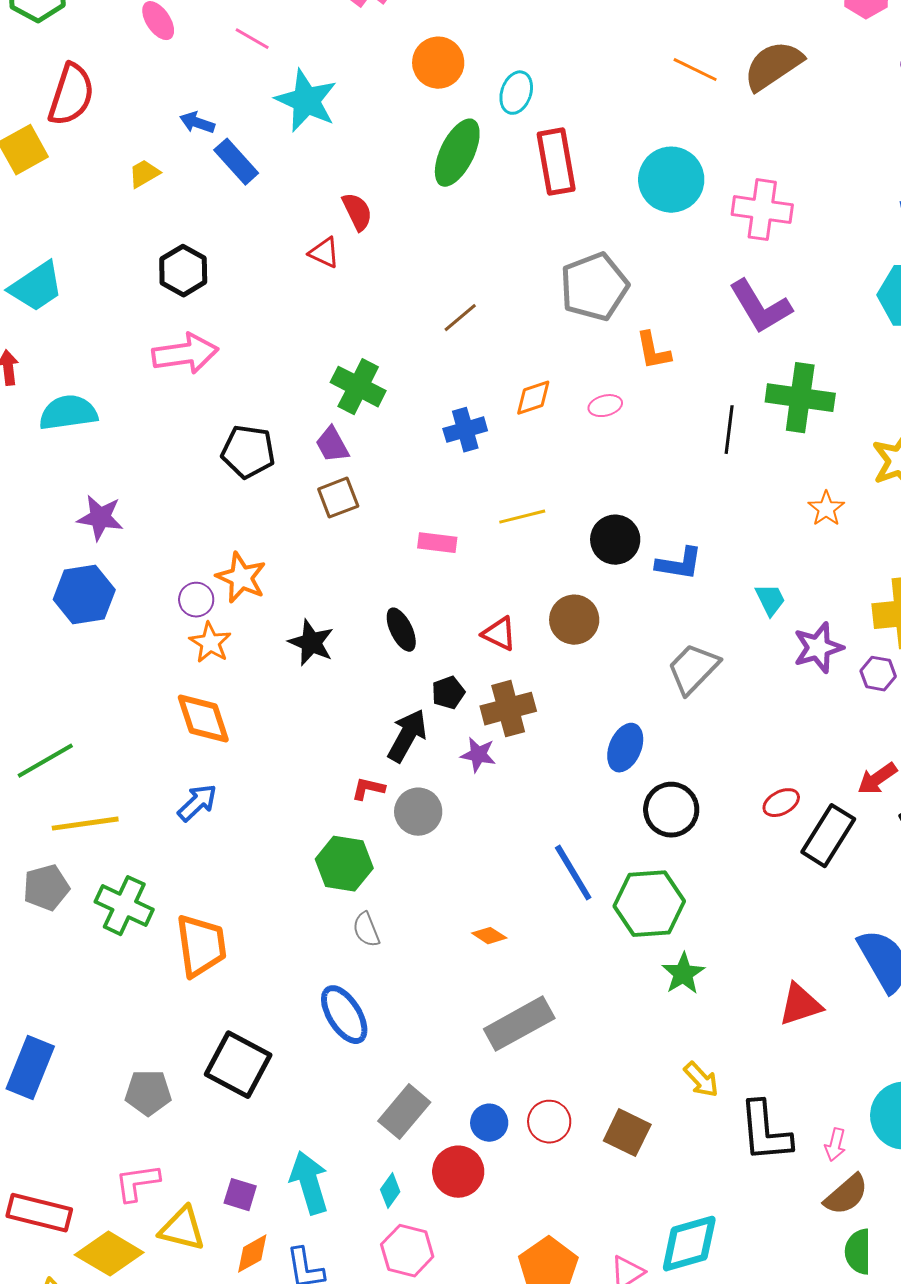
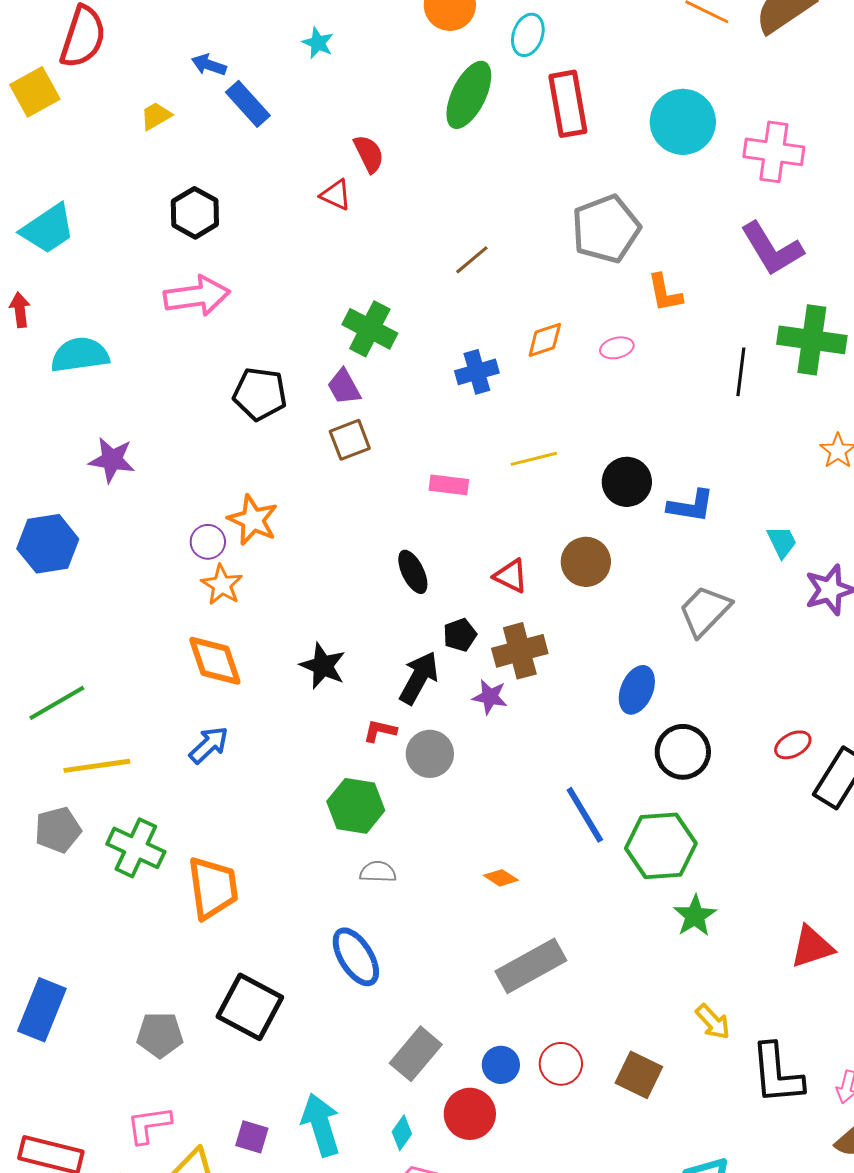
cyan star: (306, 101) -> (318, 43), size x0.5
blue hexagon: (84, 595) -> (48, 544), moved
black star: (311, 643) -> (323, 666), moved
gray semicircle: (366, 930) -> (378, 872), turned 114

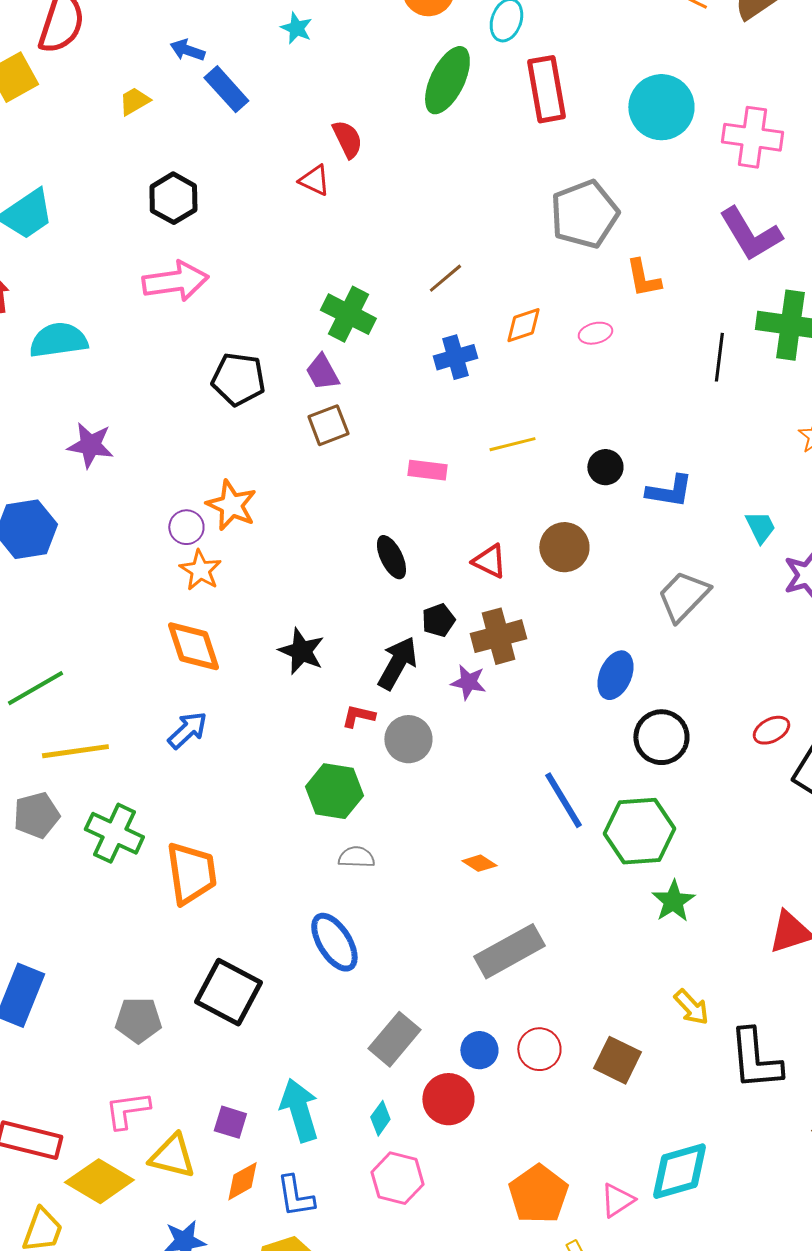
brown line: (472, 260) -> (445, 278), moved
black circle: (627, 482) -> (605, 467), size x0.7

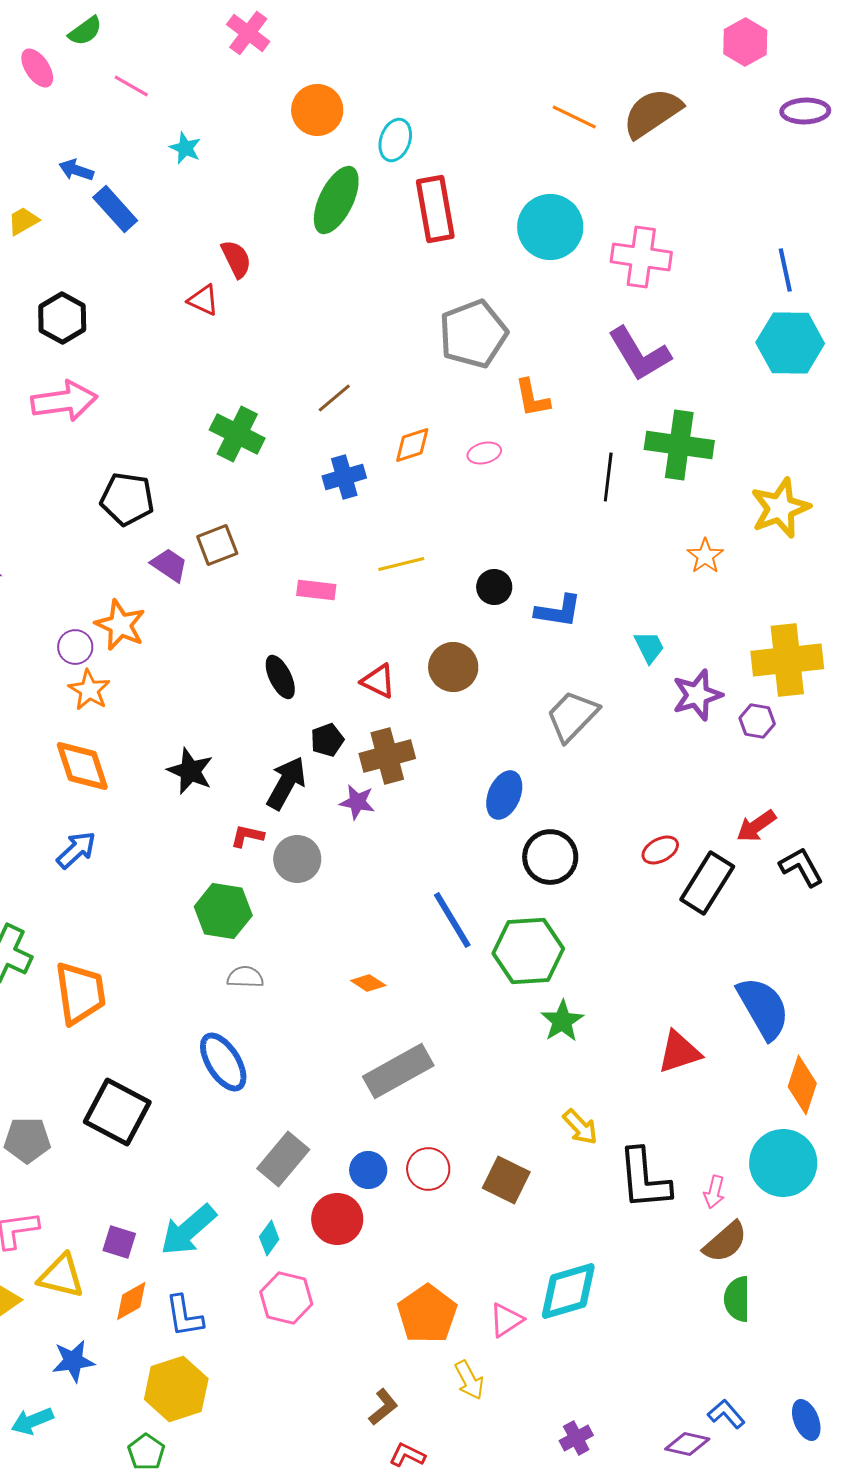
purple trapezoid: (322, 372) -> (169, 565), moved, turned 153
cyan arrow: (299, 1110) -> (188, 1230), turned -114

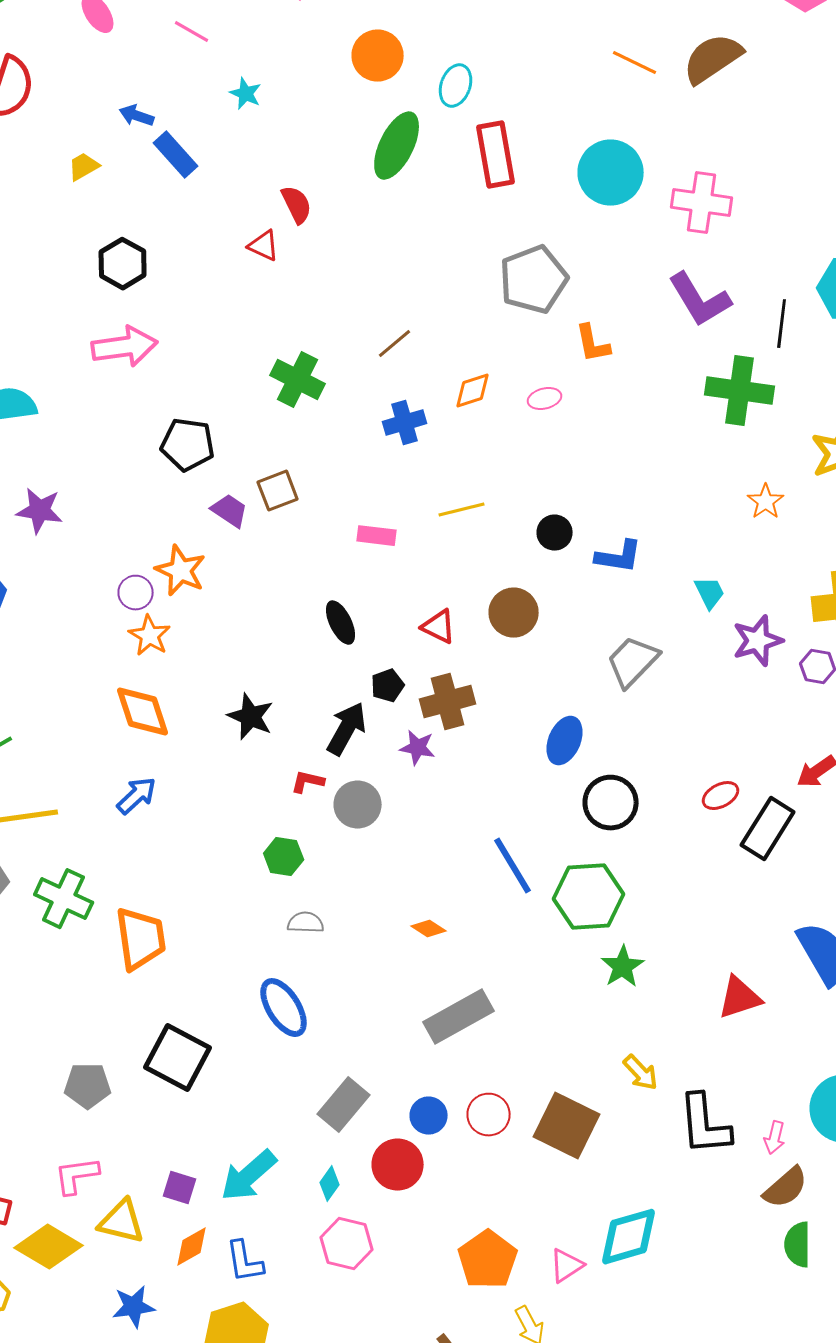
black line: (608, 477) -> (782, 324), moved
green hexagon: (223, 911) -> (284, 857), size x0.7
brown square: (506, 1180) -> (567, 1126), size x1.4

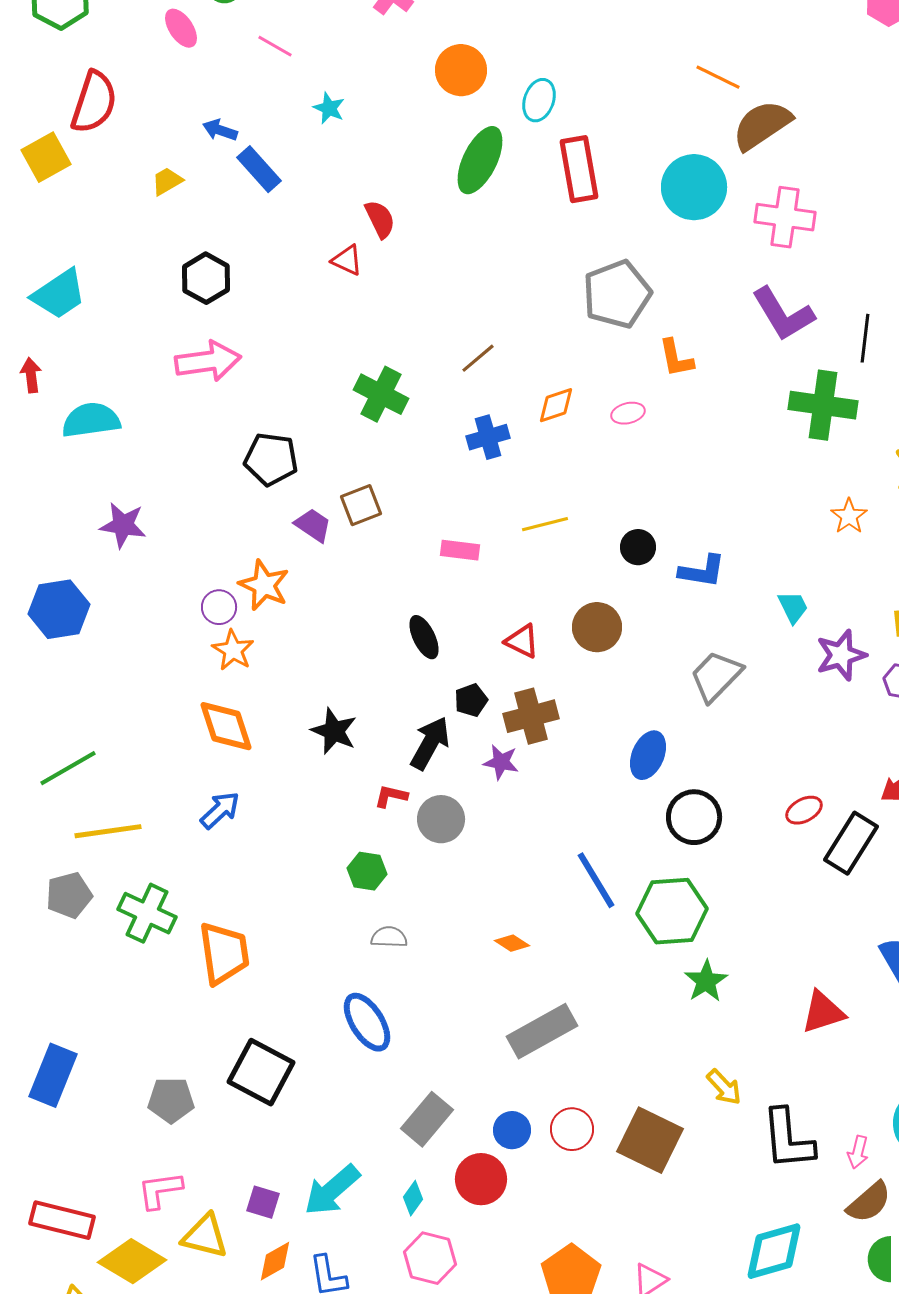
brown semicircle: (713, 59) -> (762, 125), moved
cyan diamond: (629, 1237) -> (774, 1251), moved

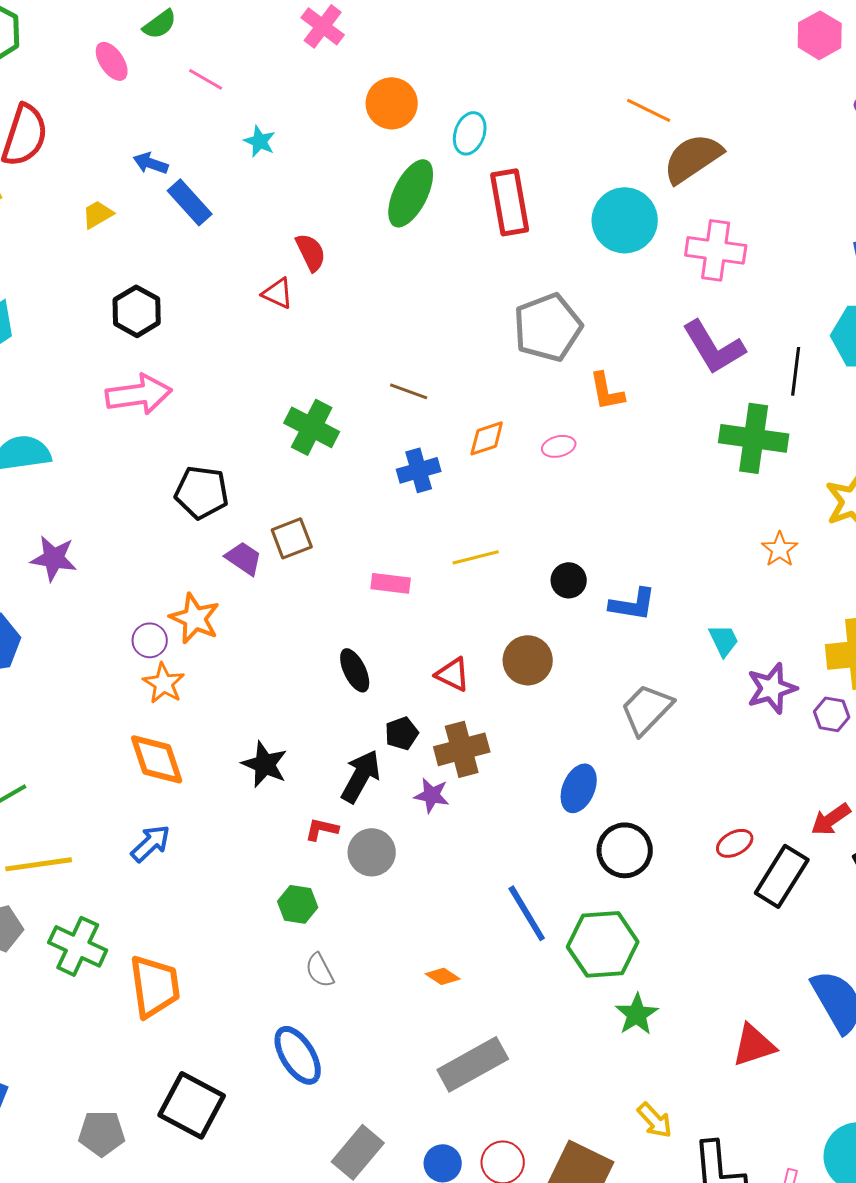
brown line: (478, 358) -> (409, 391), turned 60
gray semicircle: (389, 937) -> (320, 970), turned -120

